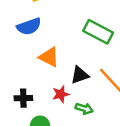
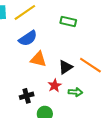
blue semicircle: (29, 26) -> (28, 38), moved
green rectangle: (98, 32) -> (68, 21), moved, size x0.7

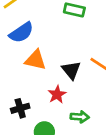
black triangle: (66, 67) -> (71, 70), turned -35
green arrow: (75, 92) -> (80, 117), moved

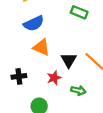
black cross: (20, 108) -> (19, 76), moved
green arrow: (80, 117) -> (78, 90), moved

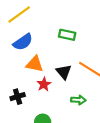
green rectangle: (79, 12) -> (67, 35), moved
red star: (54, 78) -> (44, 84), moved

